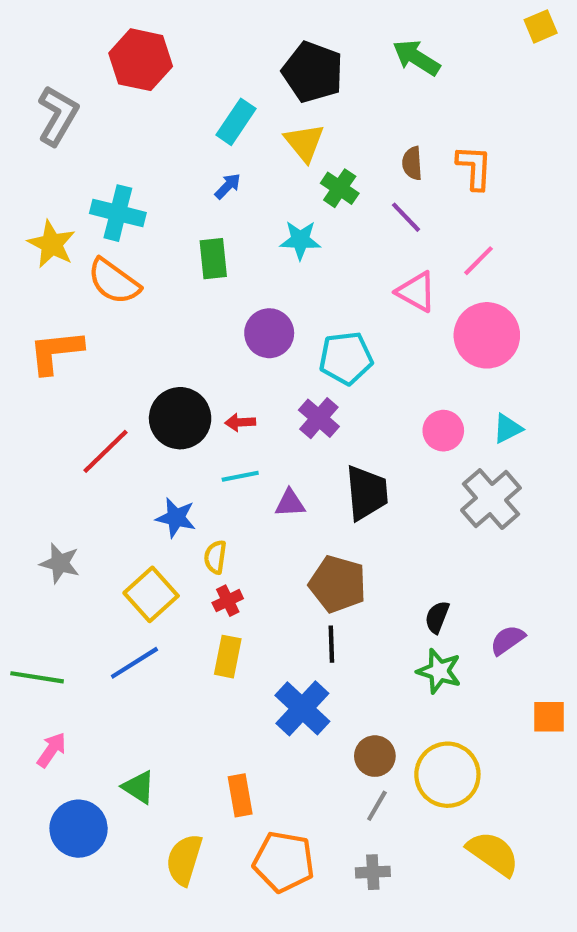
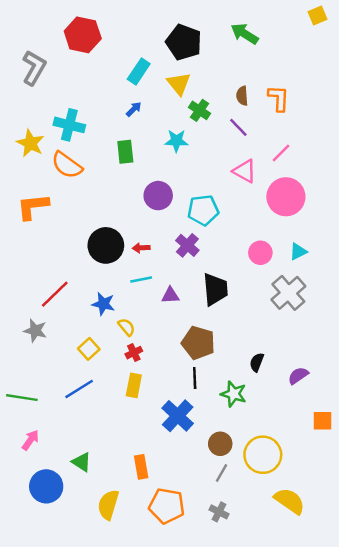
red line: (105, 451) -> (55, 294), moved
yellow semicircle: (215, 557) -> (127, 327), turned 132
yellow square: (151, 594) -> (89, 349), size x0.7
green star: (439, 671) -> (234, 394), moved
gray cross: (373, 872) -> (219, 512), turned 30

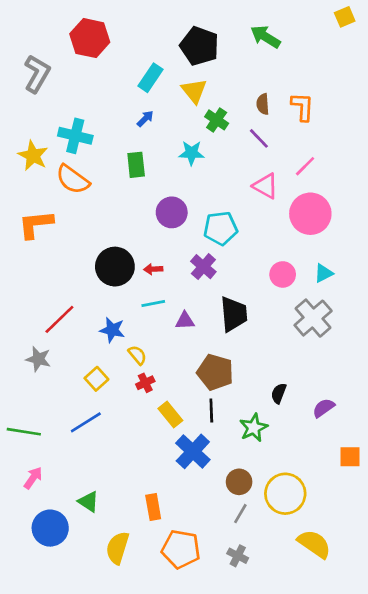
yellow rectangle: (134, 385) -> (170, 414), moved, turned -50
green star: (234, 394) -> (254, 428), turned 30

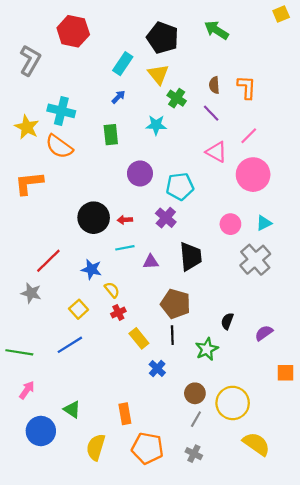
blue cross: (193, 451) -> (157, 369), size x0.6

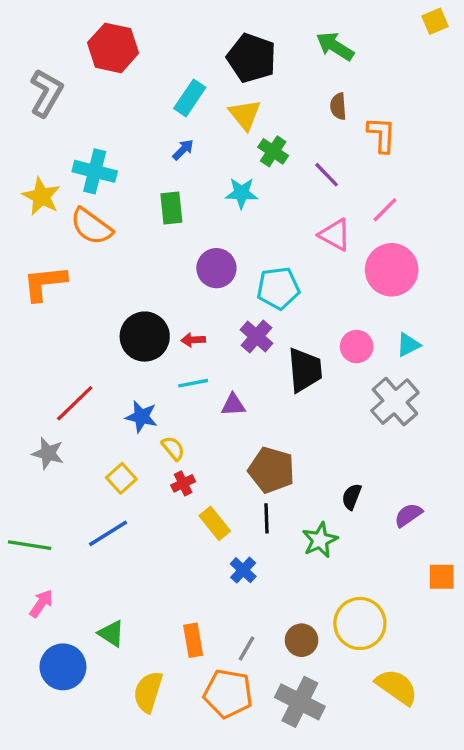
brown semicircle: (214, 85) -> (338, 106), moved
black trapezoid: (191, 256) -> (305, 370), moved
brown circle: (195, 393) -> (302, 640), moved
gray line: (196, 419) -> (246, 649), moved
gray cross: (194, 454) -> (300, 702), size x1.8

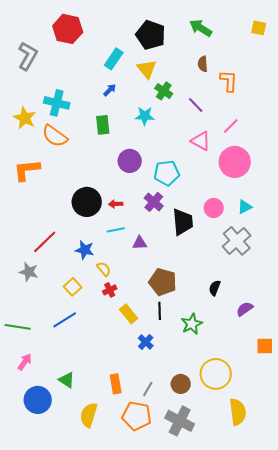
yellow square: (435, 21) -> (259, 28), moved, turned 35
black semicircle: (352, 497) -> (215, 288), moved
yellow semicircle: (397, 687) -> (238, 412), turned 48

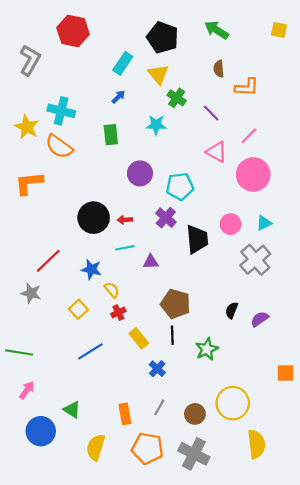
orange L-shape: (229, 81) -> (247, 87), turned 90
purple semicircle: (245, 309) -> (260, 319), moved
blue line: (65, 320) -> (90, 351), moved
gray line: (148, 389) -> (159, 407), moved

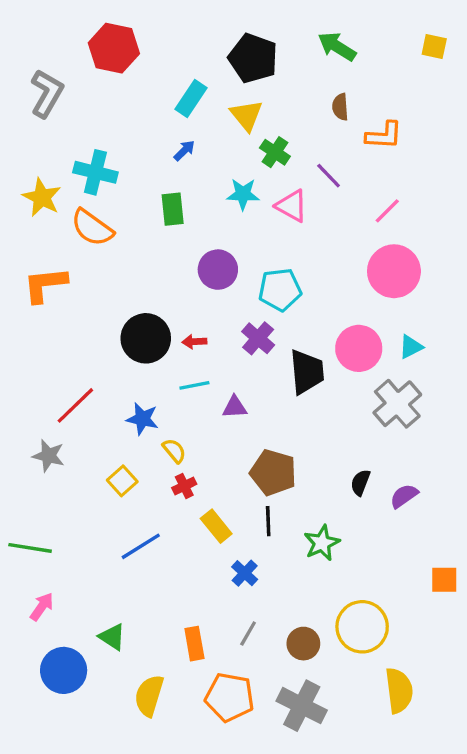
pink triangle: (217, 152) -> (292, 206), moved
pink circle: (231, 224) -> (359, 348), size x1.4

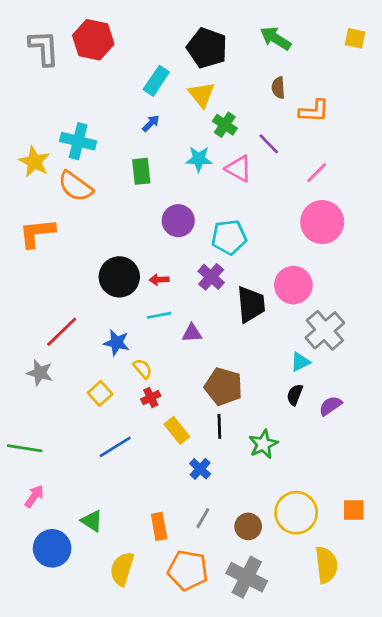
gray L-shape: (47, 93) -> (44, 48), moved, turned -33
cyan triangle: (411, 347) -> (300, 362), moved
orange square: (444, 580) -> (354, 510), moved

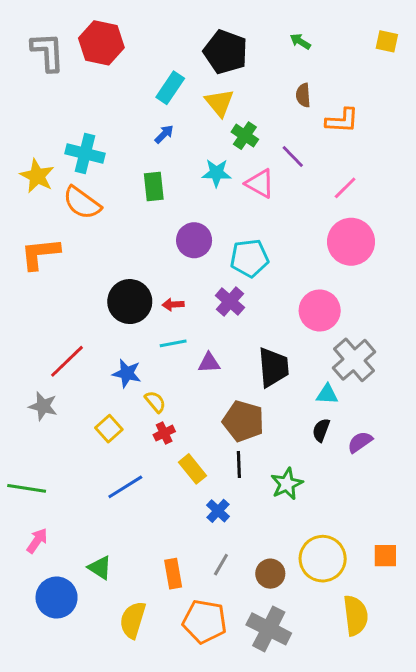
green arrow: (276, 38) -> (300, 41), size x0.6
black trapezoid: (251, 304) -> (273, 367), moved
cyan triangle: (300, 362) -> (327, 394), turned 30

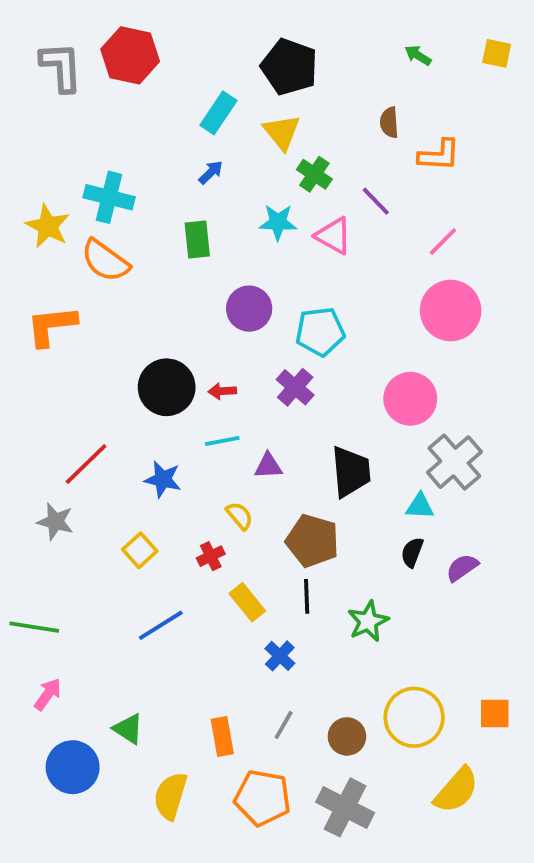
green arrow: (300, 41) -> (418, 55), moved
yellow semicircle: (155, 402) -> (240, 516), moved
yellow semicircle: (356, 615) -> (456, 790), turned 48

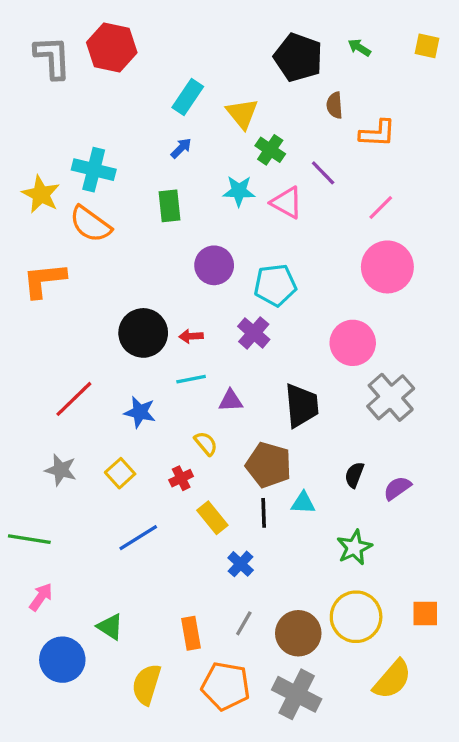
black pentagon: (289, 67) -> (298, 57), moved
cyan triangle: (420, 506) -> (303, 503), moved
gray star: (55, 522) -> (61, 470), moved
green star: (368, 621) -> (354, 547), moved
brown circle: (347, 736) -> (298, 633), size x1.4

